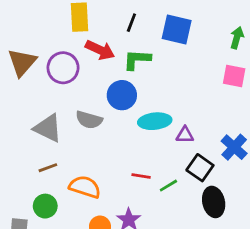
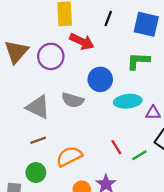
green L-shape: (137, 60) -> (138, 61), moved
red line: (141, 176) -> (116, 147), turned 49
orange semicircle: (85, 187) -> (69, 156), turned -45

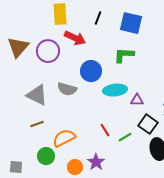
green circle: (36, 173) -> (46, 156), moved

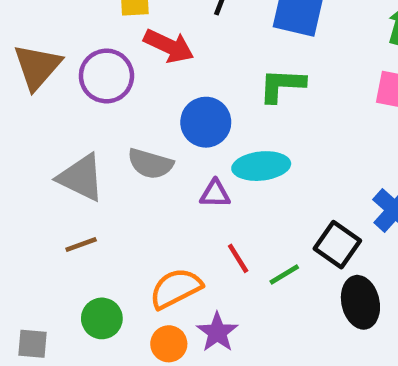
purple triangle: (137, 100) -> (215, 194), moved
orange semicircle: (64, 138) -> (176, 288), moved

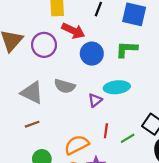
blue circle: (206, 122) -> (92, 54), moved
purple triangle: (215, 194) -> (95, 100), turned -40
red line: (238, 258) -> (106, 131), turned 40

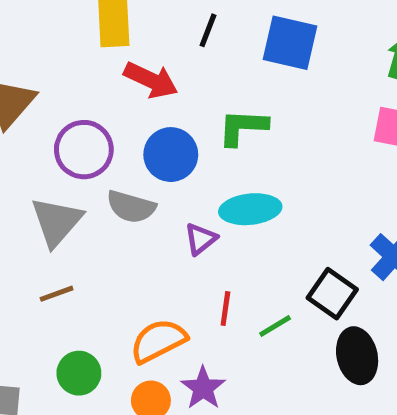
purple circle: (44, 45) -> (84, 150), moved
green L-shape: (127, 49) -> (243, 127), moved
blue circle: (92, 54) -> (171, 155), moved
gray triangle: (32, 93) -> (57, 222), turned 45

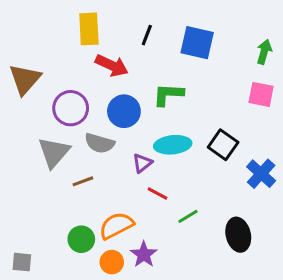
brown line: (57, 294) -> (83, 181), moved
black square: (332, 294) -> (223, 145), moved
red line: (225, 309) -> (157, 194), moved, turned -70
green circle: (79, 373) -> (81, 239), moved

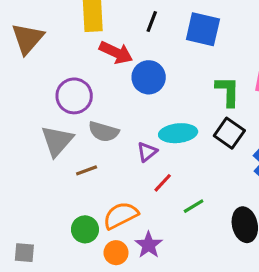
brown triangle: (25, 79) -> (28, 39), moved
green L-shape: (168, 94) -> (228, 91), moved, turned 88
blue circle: (124, 111) -> (149, 77), moved
red line: (157, 194) -> (163, 183), turned -75

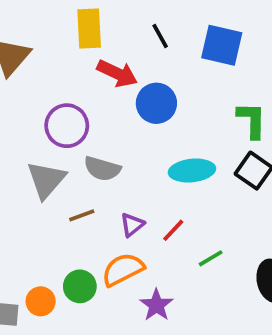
black line: (152, 21) -> (160, 36), turned -50
purple triangle: (147, 152) -> (132, 225), moved
orange circle: (116, 253) -> (41, 301), moved

